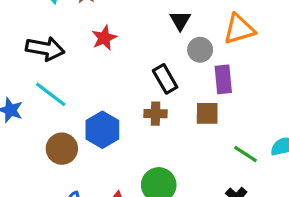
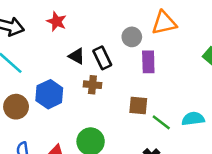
black triangle: (180, 20) -> (77, 56), moved, turned -36
red star: (104, 38) -> (57, 21), turned -30
brown square: (207, 113) -> (138, 106), moved

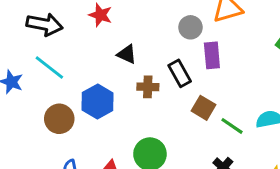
black rectangle: (102, 58) -> (180, 73), moved
brown square: (138, 106) -> (203, 108), turned 30

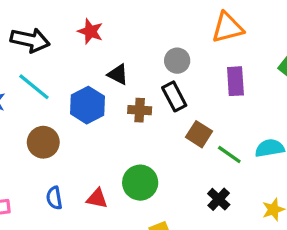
gray circle: (190, 27) -> (177, 61), moved
purple rectangle: (212, 55) -> (235, 81), moved
blue hexagon: (98, 101) -> (88, 105), moved

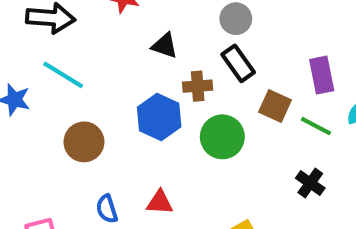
purple rectangle: (235, 81) -> (322, 75), moved
blue hexagon: (88, 105) -> (159, 117), moved
green circle: (140, 183) -> (222, 137), moved

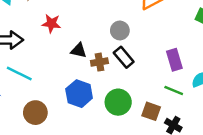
brown cross: (198, 86) -> (99, 62), moved
brown square: (275, 106) -> (151, 111), moved

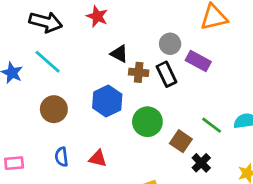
purple rectangle: (174, 60) -> (198, 61), moved, turned -60

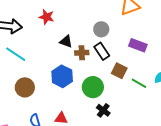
purple rectangle: (198, 61) -> (138, 45), moved
brown square: (181, 141) -> (119, 71), moved
black cross: (201, 163) -> (103, 110), moved

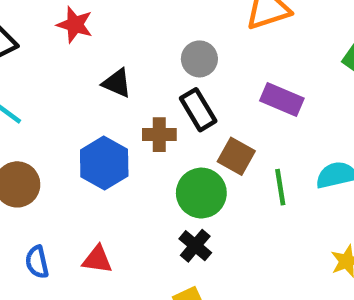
brown cross: (82, 53) -> (159, 135), moved
green line: (139, 83) -> (280, 187), turned 49
green circle: (93, 87) -> (201, 193), moved

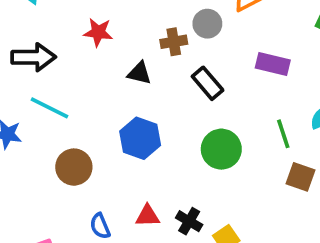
gray circle: (199, 59) -> (207, 24), moved
brown cross: (159, 135) -> (174, 42), moved
brown square: (236, 156) -> (300, 177), moved
black cross: (195, 246) -> (189, 221), moved

